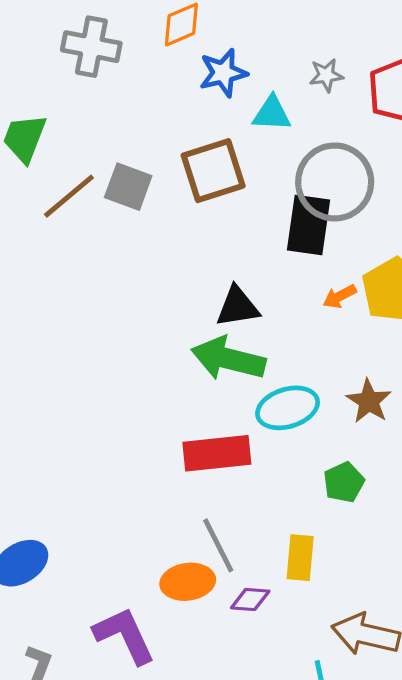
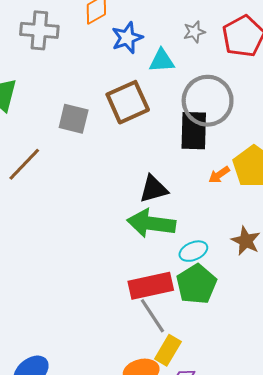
brown line: (69, 196) -> (24, 164), moved
cyan ellipse: (288, 408) -> (193, 251), size x0.7
green pentagon: (344, 482) -> (196, 284), moved, size x1.5
gray line: (218, 545) -> (152, 316), moved
yellow rectangle: (300, 558) -> (168, 350), moved, turned 32

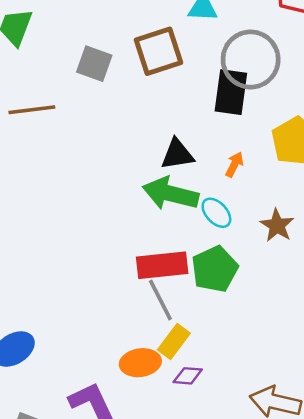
brown line: (24, 164) -> (32, 110), turned 33
orange arrow: (219, 175) -> (234, 164), moved, turned 145
cyan ellipse: (193, 251) -> (216, 213), moved, turned 64

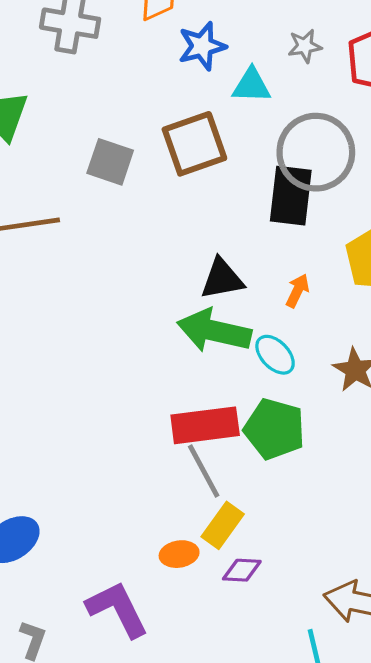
green pentagon: (215, 269) -> (274, 429), turned -30
orange ellipse: (140, 363) -> (179, 554), size x0.7

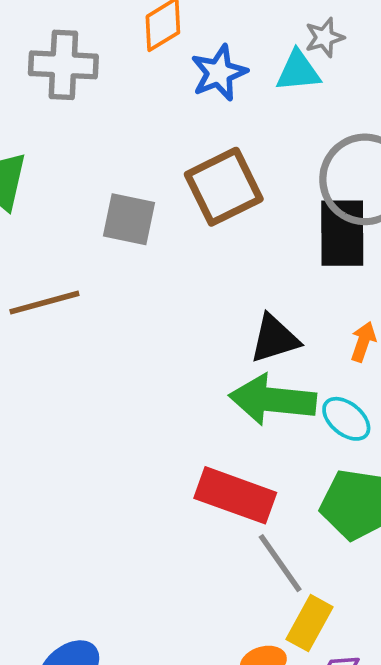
gray star: (305, 46) -> (324, 37), moved
cyan triangle: (251, 85) -> (298, 71), moved
red rectangle: (205, 425) -> (235, 495), moved, turned 34

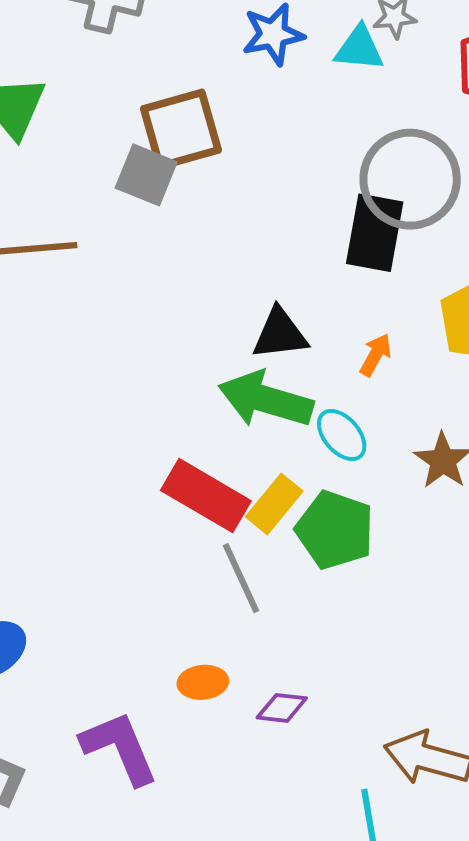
brown square: (224, 187) -> (181, 129), moved
yellow rectangle: (310, 623) -> (274, 504), moved

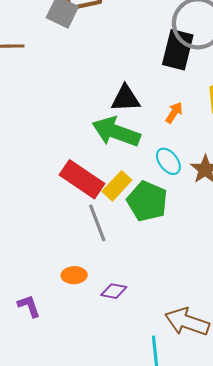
cyan ellipse: (342, 435) -> (168, 161), moved
purple L-shape: (120, 748) -> (29, 306), size x0.6

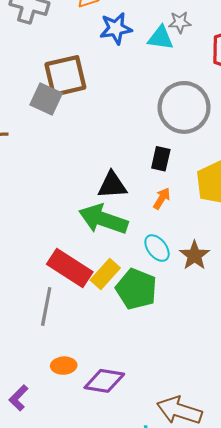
black rectangle: (178, 50) -> (161, 159), moved, size x0.6
gray line: (97, 223) -> (46, 306), moved, turned 33
purple diamond: (114, 291) -> (104, 381), size x1.5
purple L-shape: (29, 306) -> (19, 398), turned -115

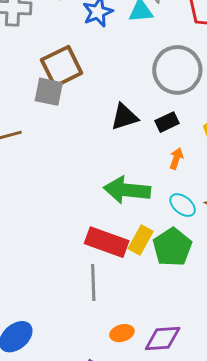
black rectangle: (161, 159) -> (167, 122), turned 65
black triangle: (112, 185) -> (124, 117), moved
green pentagon: (136, 289) -> (172, 247), turned 30

